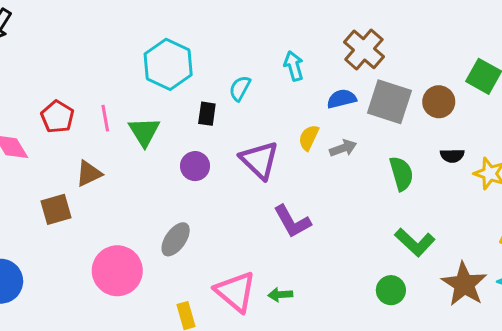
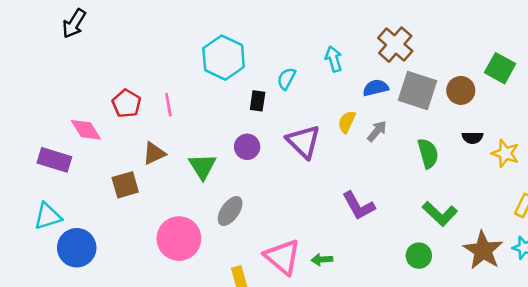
green triangle: (144, 132) -> (203, 166), moved
gray arrow: (343, 148) -> (377, 131), turned -30
purple L-shape: (292, 221) -> (359, 206), moved

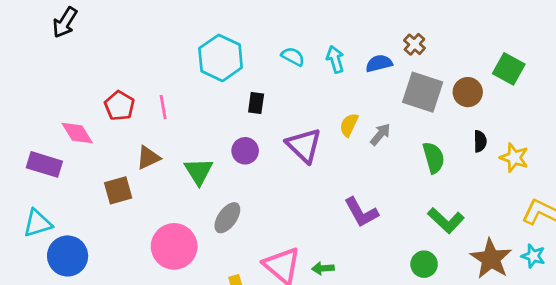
brown cross: (395, 45) -> (414, 44), moved, size x0.6
cyan semicircle: (286, 79) -> (293, 57), moved, turned 90
blue semicircle: (376, 88) -> (379, 63), moved
black semicircle: (473, 138) -> (480, 141), turned -90

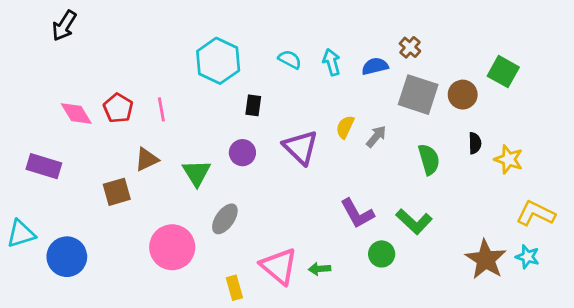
pink diamond: (77, 133) -> (76, 113), moved
green L-shape: (446, 220) -> (414, 222), moved
cyan triangle: (38, 223) -> (21, 234), moved
green circle: (424, 264) -> (382, 254), moved

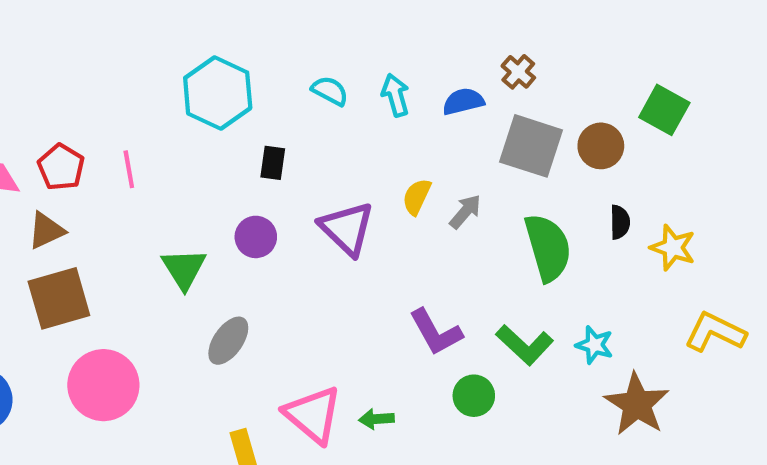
brown triangle: (147, 159) -> (46, 231), moved
green semicircle: (429, 159) -> (548, 248), size x1.4
brown square: (117, 192) -> (59, 298), size x1.4
pink circle: (172, 247) -> (103, 385), moved
cyan star: (528, 257) -> (594, 345), moved

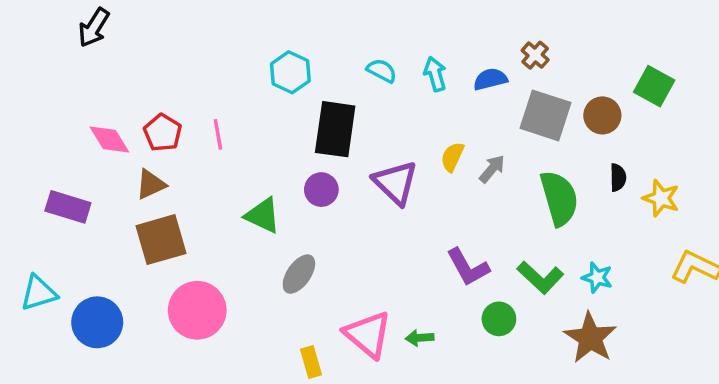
cyan hexagon: (218, 93) -> (290, 72), size x0.7
black rectangle: (273, 163) -> (335, 129), size x2.0
green triangle: (184, 269) -> (263, 215), turned -33
brown star: (637, 404) -> (590, 338), moved

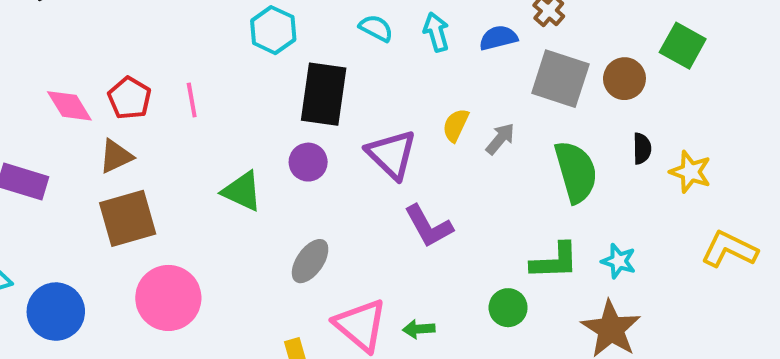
purple L-shape: (468, 267) -> (428, 226), moved
gray ellipse: (299, 274) -> (310, 261), moved
green L-shape: (540, 277) -> (555, 261), turned -45

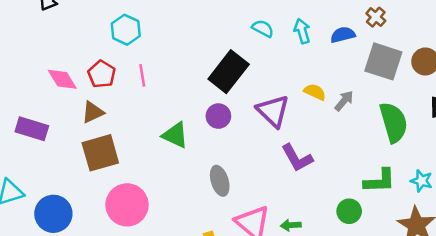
cyan hexagon: (273, 30) -> (126, 30), moved
black rectangle: (324, 94) -> (229, 72), turned 30
yellow semicircle: (456, 125) -> (315, 92), turned 90
gray ellipse: (310, 261) -> (220, 181), turned -52

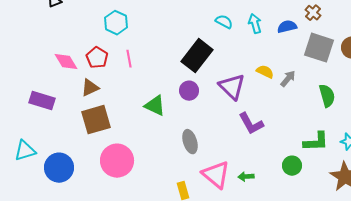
green semicircle: (394, 122) -> (327, 96), size x0.7

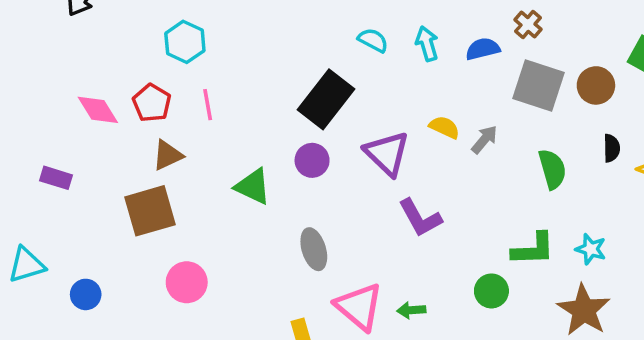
brown triangle: (90, 88) -> (168, 155), moved
purple rectangle: (42, 101) -> (56, 178), size x0.7
pink circle: (117, 161) -> (187, 282), size x0.7
blue circle: (59, 168) -> (86, 294), size x0.6

